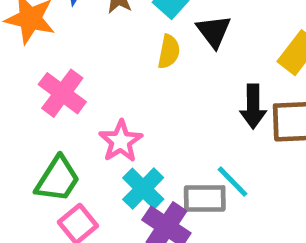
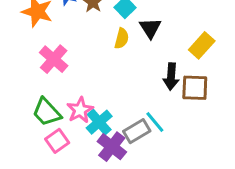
pink star: (121, 141) -> (80, 110), moved
green trapezoid: (58, 179) -> (47, 112), turned 100
gray rectangle: (205, 198) -> (137, 131), turned -35

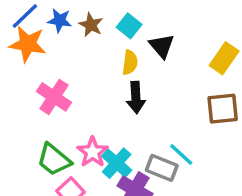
black arrow: (171, 76) -> (136, 97), moved
gray rectangle: (137, 131) -> (162, 168), turned 60

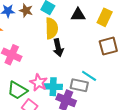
black triangle: (162, 46) -> (78, 15), moved, turned -42
yellow semicircle: (130, 62) -> (52, 28), size x1.5
cyan cross: (117, 163) -> (53, 87), turned -30

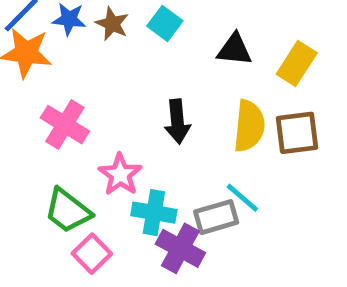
yellow semicircle: (52, 28) -> (249, 126), moved
pink star: (39, 83) -> (120, 174), moved
gray rectangle: (79, 85) -> (216, 217), turned -36

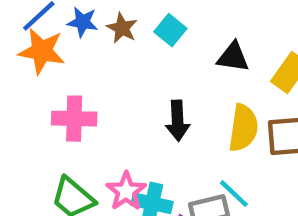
pink cross: (65, 125) -> (74, 119), turned -33
pink star: (120, 174) -> (126, 191), moved

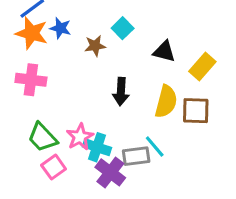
blue star: (83, 22) -> (60, 28), moved
brown star: (122, 28) -> (95, 46), moved, turned 30
pink cross: (74, 119) -> (31, 80), moved

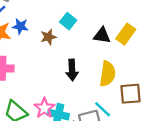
yellow rectangle: (202, 67) -> (126, 34), moved
brown square: (196, 111) -> (130, 94), moved

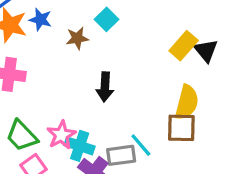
black triangle: (102, 36) -> (206, 51), moved, turned 36
yellow semicircle: (108, 74) -> (187, 102), moved

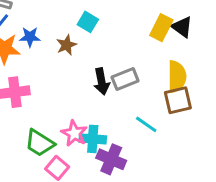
gray rectangle: (121, 155) -> (125, 79), moved

